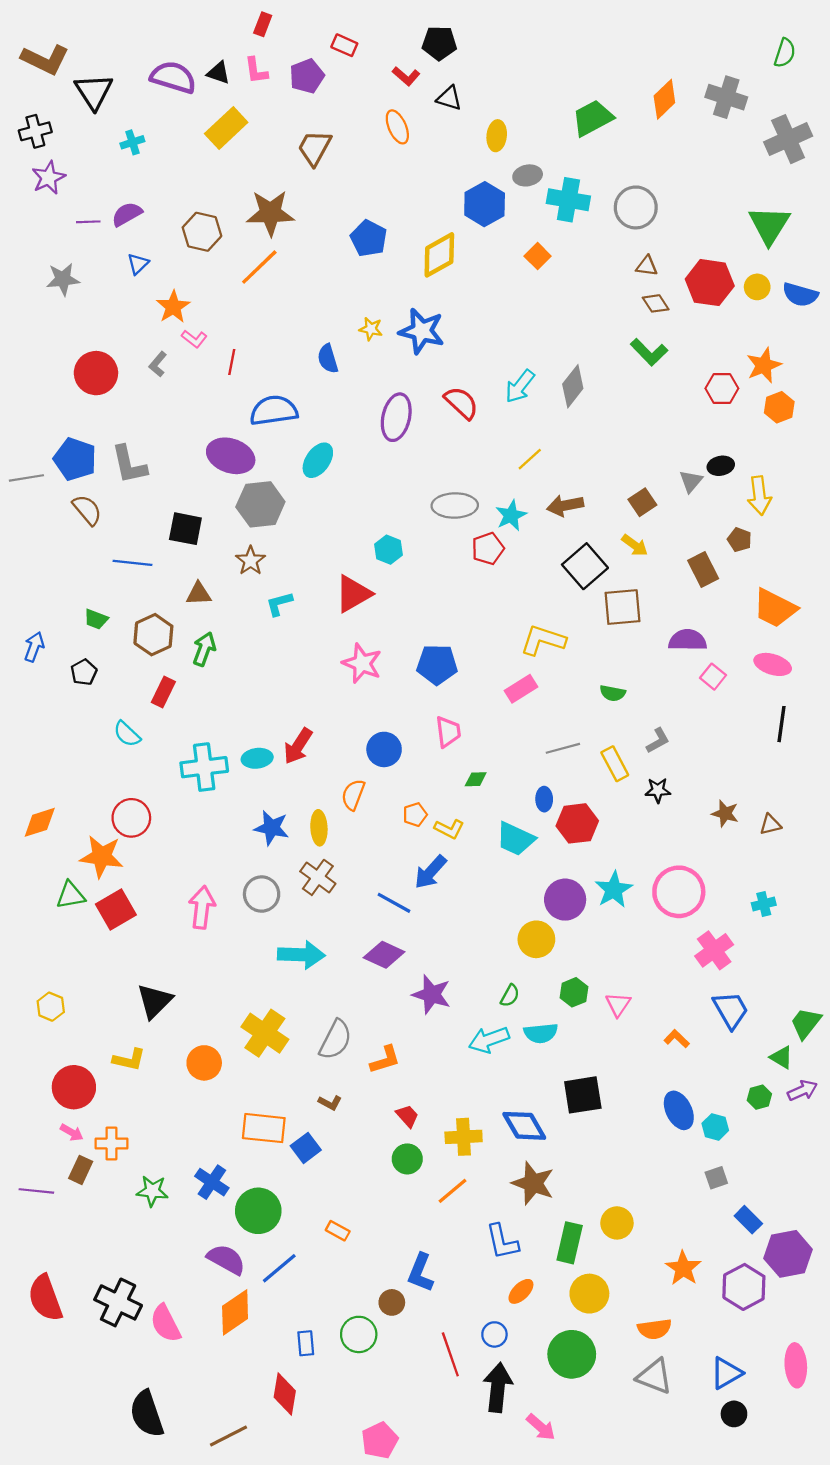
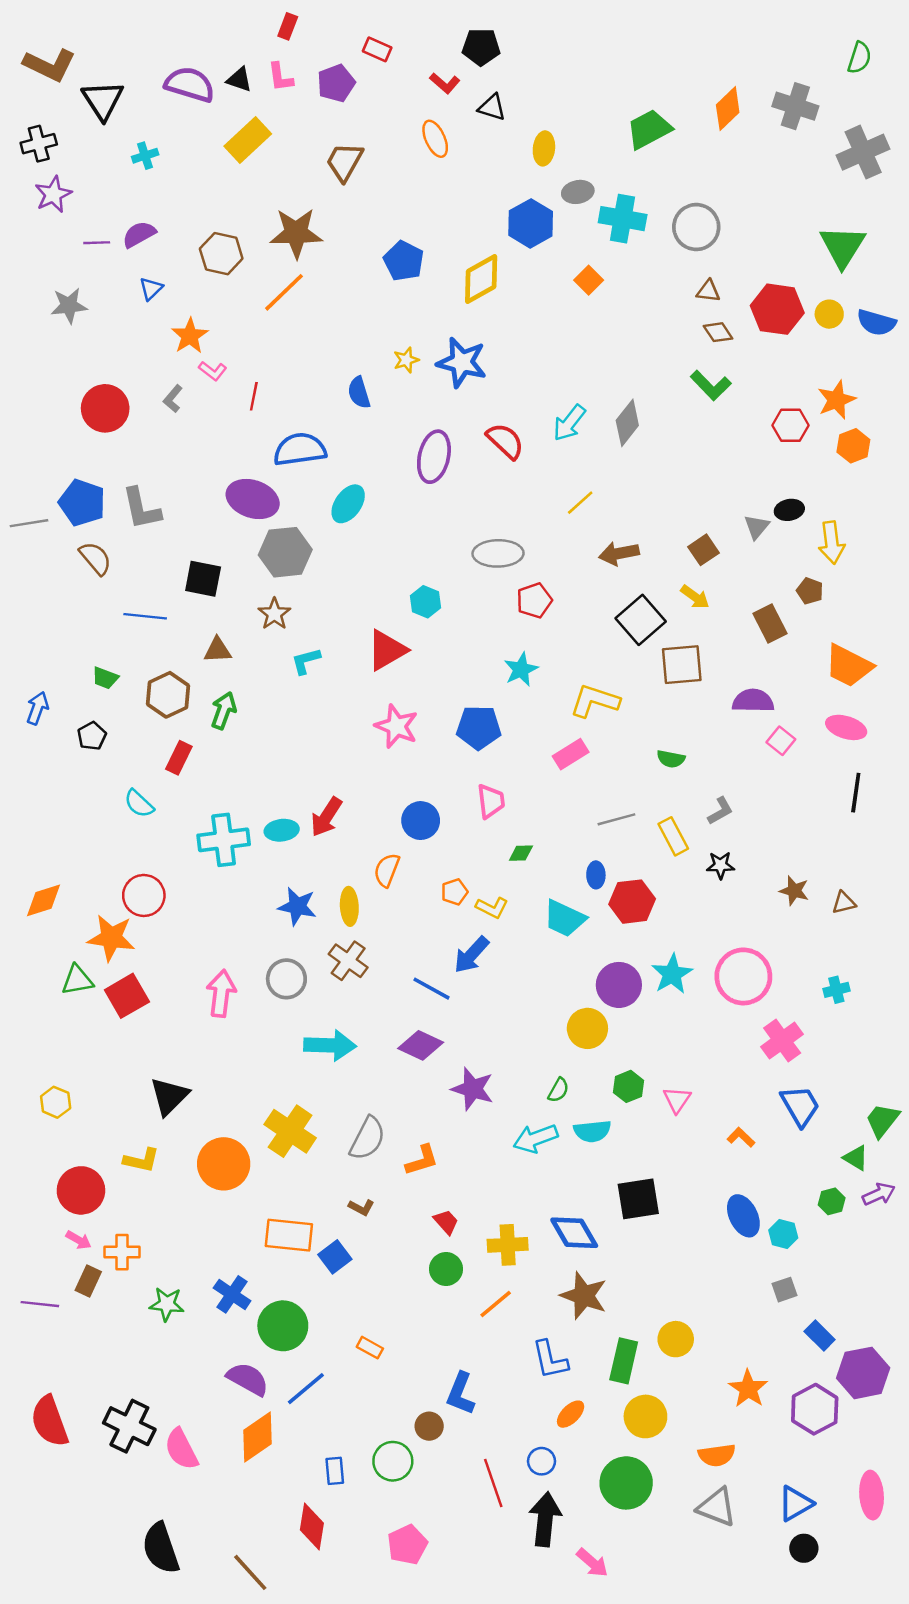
yellow star: (371, 329) -> (406, 360), turned -30
cyan star: (511, 515) -> (521, 669), moved
orange circle: (204, 1063) -> (224, 1164), size x1.4
brown line: (228, 1436) -> (250, 1572), turned 75
pink pentagon: (380, 1440) -> (407, 1545), moved

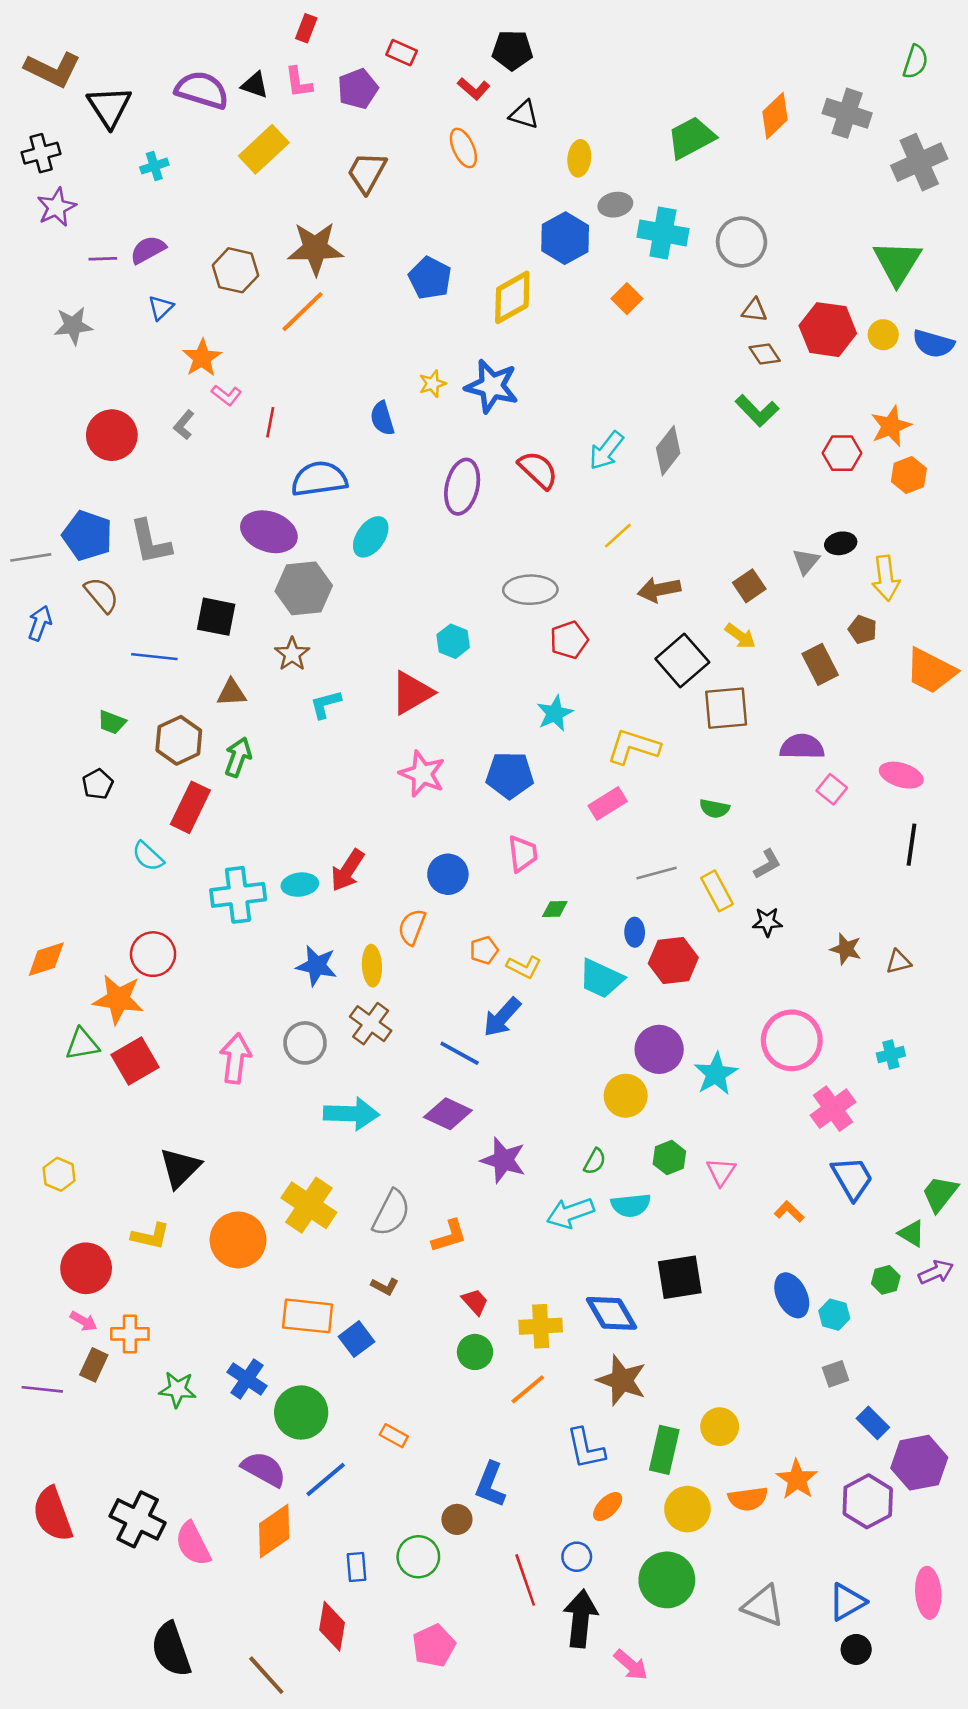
orange trapezoid: (849, 666) -> (931, 671), moved
blue arrow: (37, 708) -> (40, 623), moved
red rectangle: (179, 758) -> (190, 807), size x1.4
cyan star: (672, 974) -> (716, 1074), moved
orange semicircle: (717, 1455) -> (748, 1499), moved

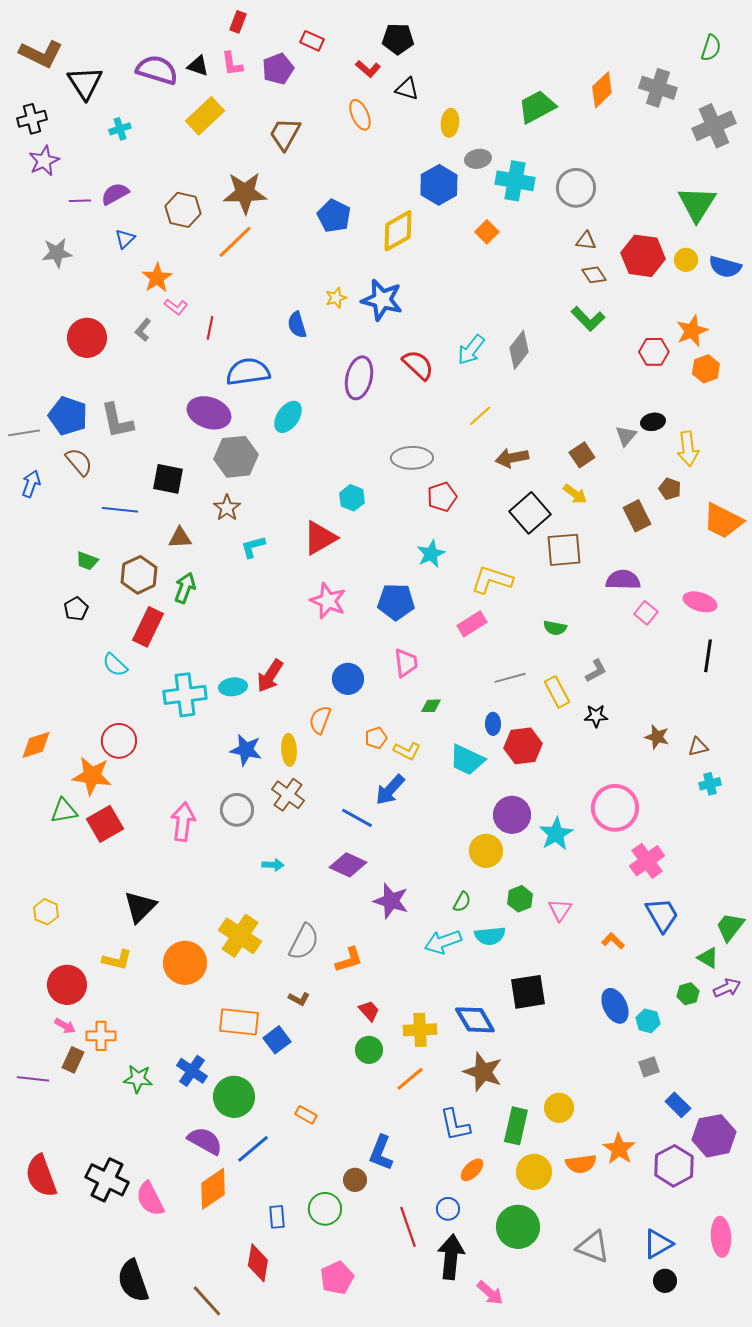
cyan cross: (891, 1055) -> (710, 784), moved
cyan arrow: (351, 1114) -> (273, 865), size x0.5

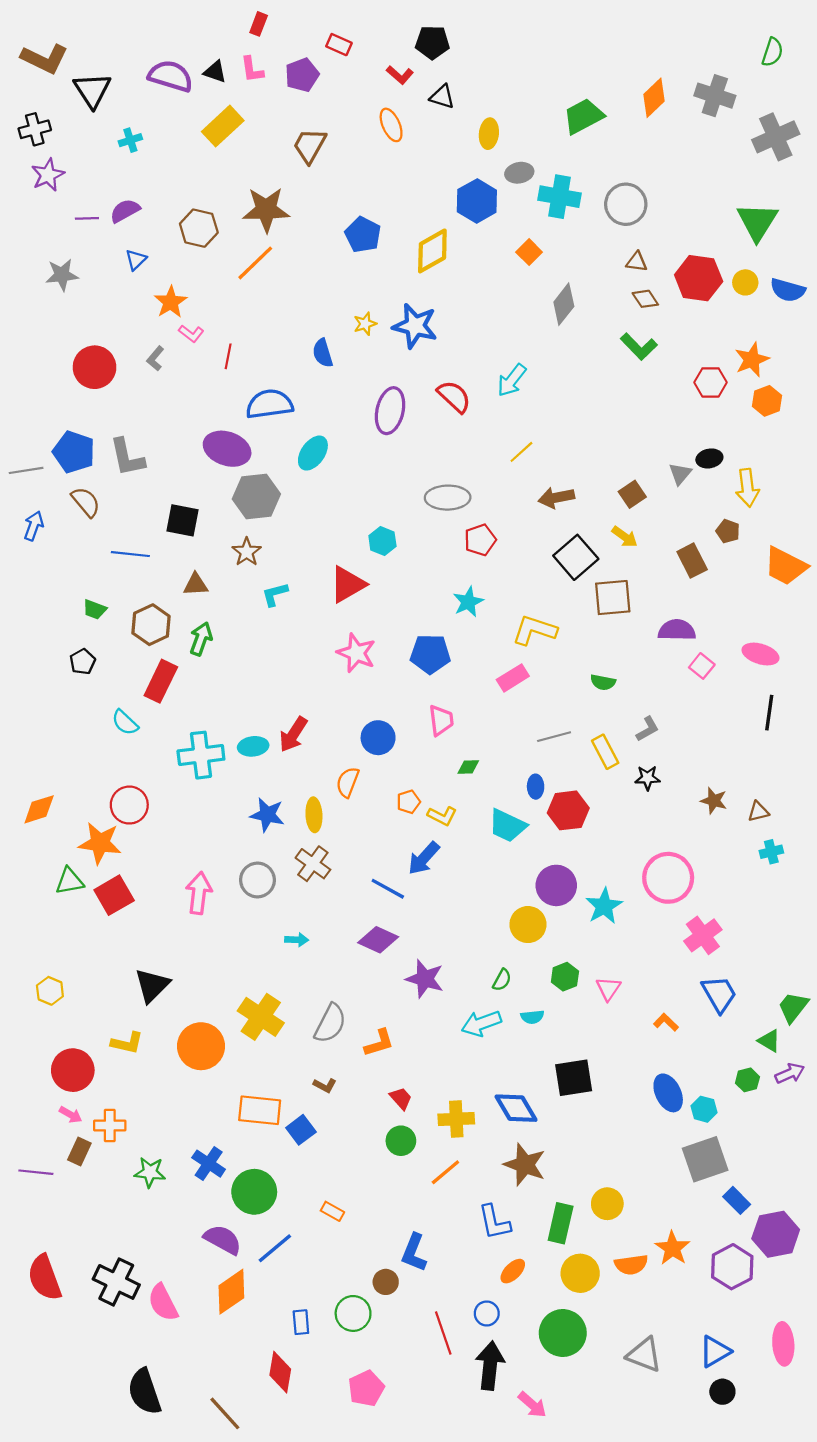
gray diamond: (519, 350) -> (564, 304), moved
cyan semicircle: (490, 936) -> (532, 1017), size x0.7
gray square: (649, 1067) -> (705, 1159), size x2.0

